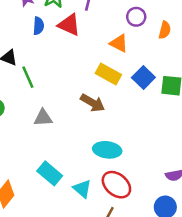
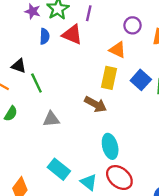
yellow rectangle: (108, 74) -> (109, 78), turned 75
cyan ellipse: (107, 150) -> (110, 146), turned 70

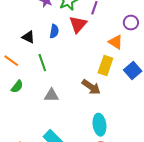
red triangle: (72, 34) -> (78, 24), turned 42
blue semicircle: (45, 36) -> (54, 31), moved
black triangle: (19, 66) -> (28, 37), moved

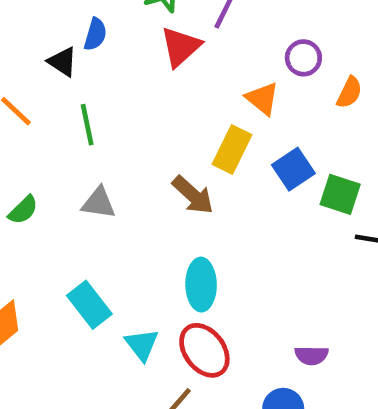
blue semicircle: (54, 31) -> (95, 34), moved
green semicircle: (17, 87) -> (23, 210), moved

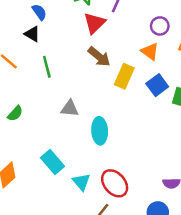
blue semicircle: (95, 34) -> (39, 12), moved, turned -49
orange triangle: (262, 99) -> (150, 51), moved
brown arrow: (193, 195) -> (99, 57), moved
gray triangle: (99, 203) -> (70, 108), moved
cyan ellipse: (201, 285) -> (100, 131), moved

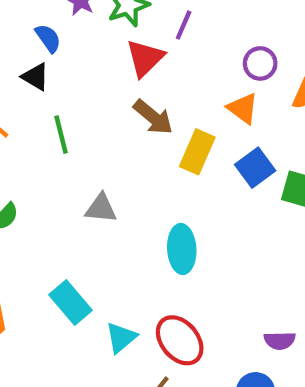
cyan ellipse: (100, 131) -> (182, 249), moved
cyan triangle: (81, 182) -> (121, 338), turned 30

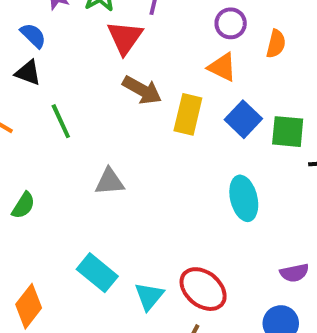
cyan ellipse: (182, 249) -> (244, 198), moved

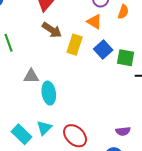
cyan ellipse: (244, 198) -> (49, 93), moved
cyan rectangle: (97, 273) -> (22, 134), moved
cyan triangle: (149, 296) -> (44, 128), moved

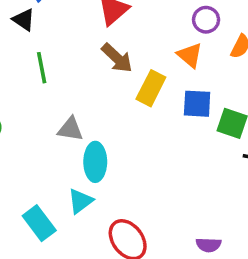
blue square: (103, 49) -> (197, 104), turned 36
cyan triangle: (44, 128) -> (80, 201), moved

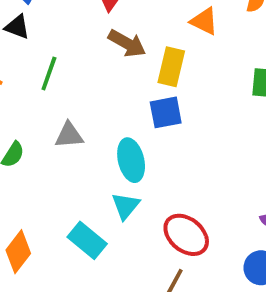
green line: (42, 68) -> (49, 73), turned 44
blue square: (197, 104) -> (166, 112), moved
gray triangle: (70, 129) -> (69, 135), moved

